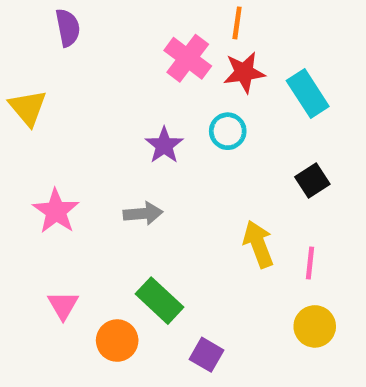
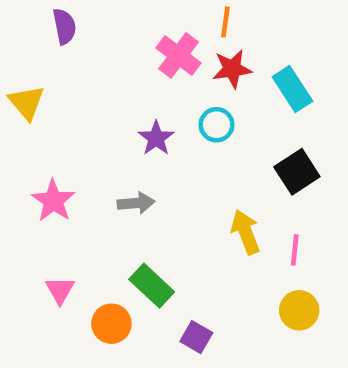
black square: (312, 181) -> (297, 172), size x1.4

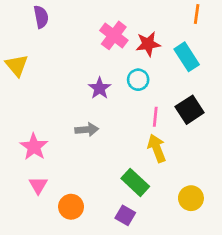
orange line: (225, 22) -> (197, 14), moved
pink star: (53, 201) -> (34, 147), moved
pink line: (295, 250) -> (155, 117), moved
green rectangle: (152, 286) -> (135, 182), moved

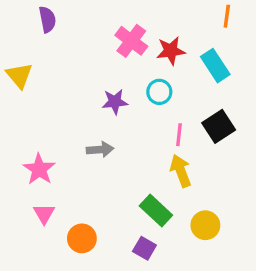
purple star: (100, 88) -> (115, 102), turned 30
yellow circle: (191, 198) -> (205, 225), moved

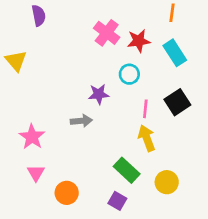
orange line: (227, 16) -> (172, 13), moved
purple star: (115, 102) -> (99, 94), moved

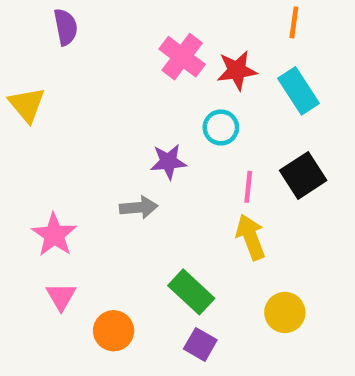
green rectangle: (127, 170) -> (191, 292), moved

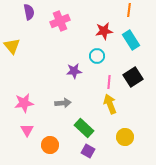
pink cross: (182, 57) -> (60, 21), moved, turned 30
gray arrow: (139, 207) -> (63, 103), moved
pink star: (54, 235) -> (24, 103), turned 30

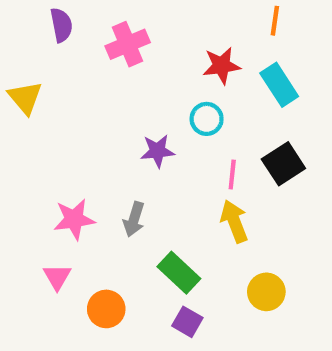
pink star: (24, 103) -> (74, 219), moved
gray arrow: (63, 103) -> (134, 219), turned 112

